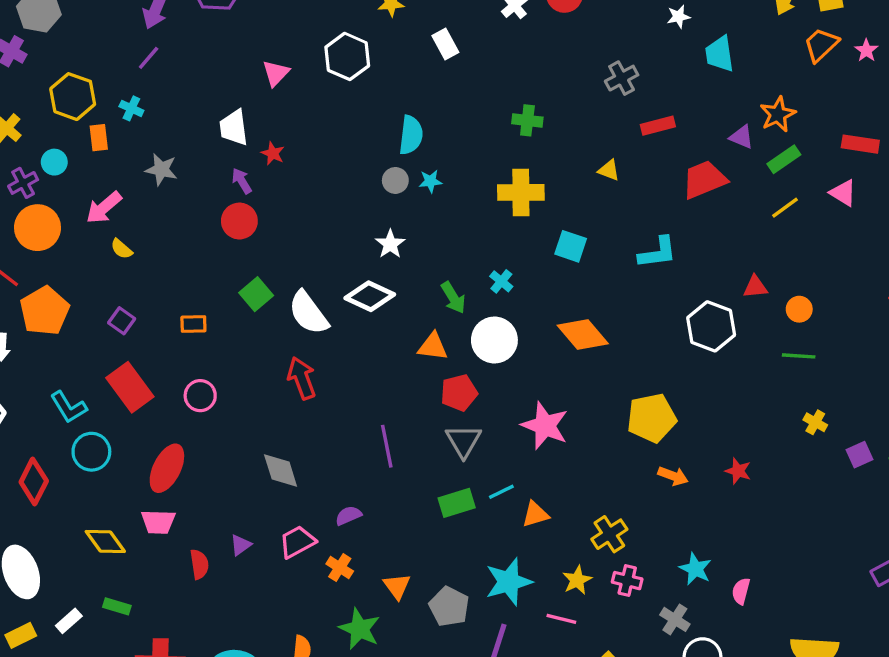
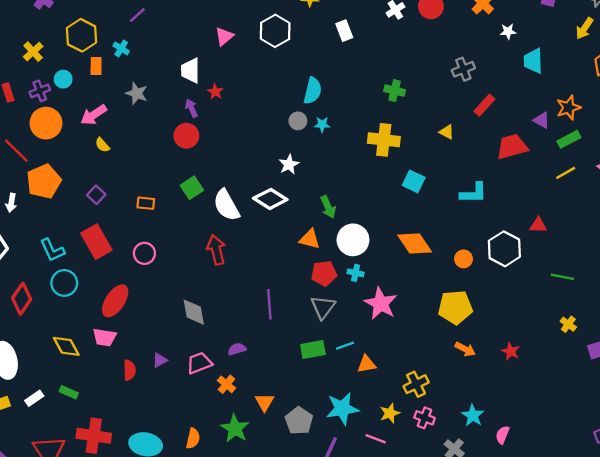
red rectangle: (658, 126) -> (484, 105), turned -40
cyan cross: (501, 281) -> (356, 273), moved, turned -35
orange circle: (799, 309) -> (464, 259), moved

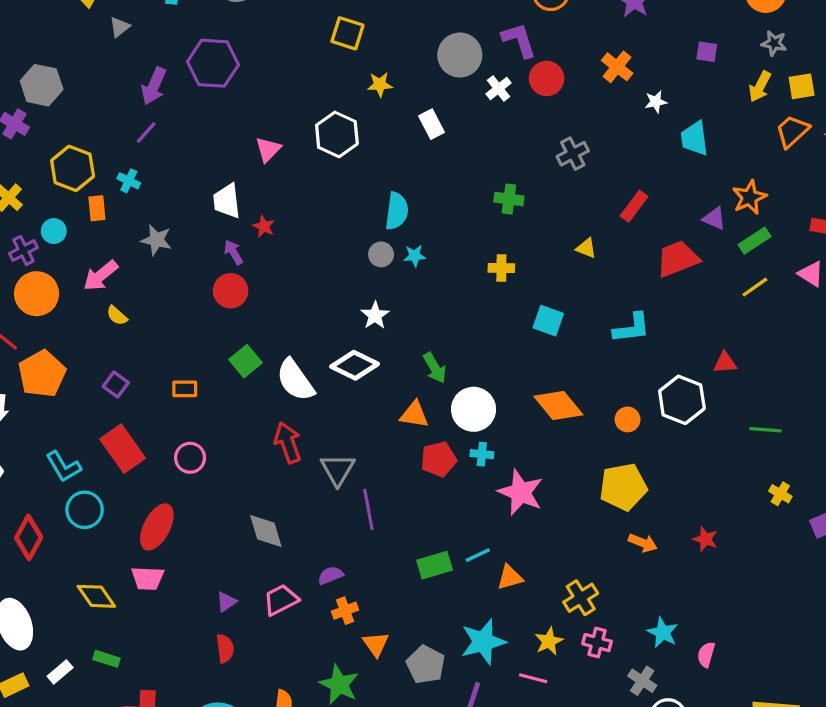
gray cross: (463, 69) -> (573, 154), moved
yellow cross: (384, 140) -> (501, 268), size x0.6
gray triangle: (323, 307) -> (338, 470), moved
red semicircle: (129, 370) -> (225, 648), moved
orange cross: (226, 384) -> (345, 611), moved, turned 36

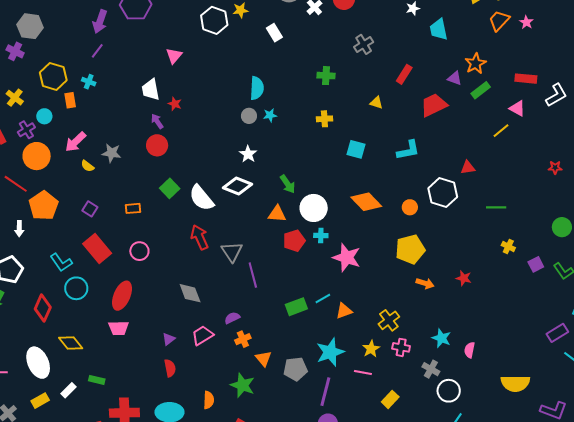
white hexagon: (337, 134) -> (214, 20), moved
gray star: (156, 240) -> (112, 153), moved
yellow line: (755, 287) -> (501, 131), moved
yellow diamond: (96, 596) -> (71, 343), moved
gray pentagon: (426, 665) -> (295, 369), turned -30

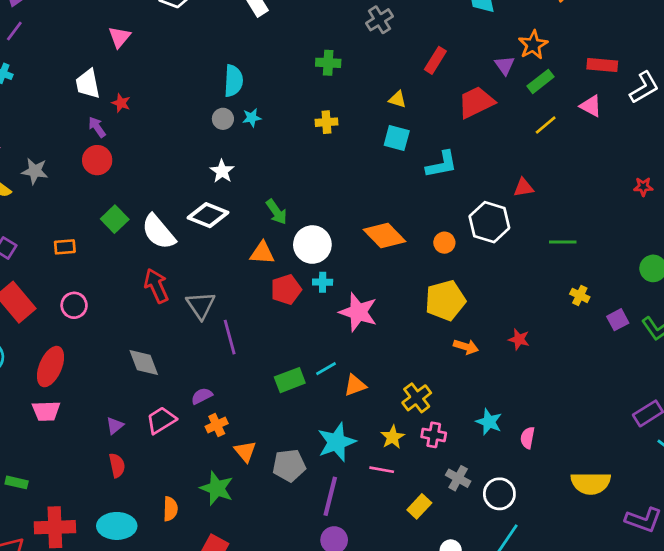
purple triangle: (455, 78) -> (505, 65), turned 35
yellow line: (501, 131) -> (546, 125), moved
cyan square: (356, 149) -> (397, 138), moved
gray cross: (431, 369) -> (458, 478), moved

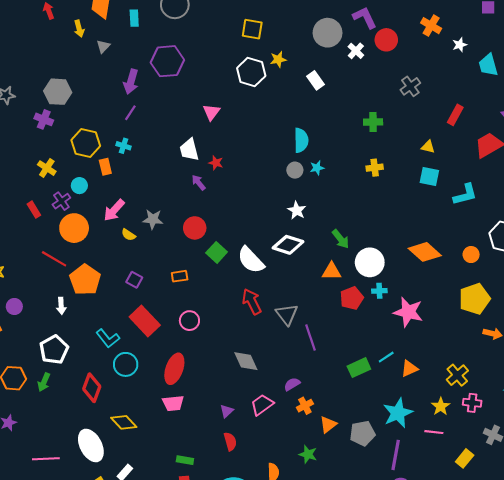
red circle: (97, 160) -> (195, 228), moved
orange triangle: (245, 451) -> (328, 425), turned 36
green rectangle: (17, 482) -> (185, 460), moved
green star: (217, 488) -> (308, 454), size x0.7

